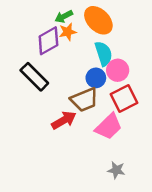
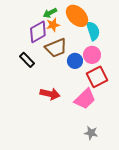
cyan semicircle: (104, 54) -> (93, 31), moved
black rectangle: (34, 77) -> (27, 60), size x0.7
brown trapezoid: (84, 100) -> (56, 48), moved
red arrow: (64, 120) -> (50, 94), turned 42

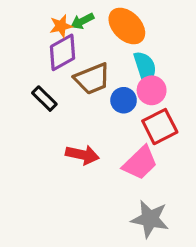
orange star: (53, 25) -> (61, 26), moved
cyan semicircle: (93, 31) -> (145, 67), moved
gray star: (91, 133) -> (150, 219), size x1.6

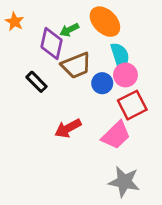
green arrow: (82, 21) -> (69, 30), moved
orange star: (61, 26) -> (15, 22), moved, turned -30
purple diamond: (63, 52) -> (52, 43), turned -48
red arrow: (82, 155) -> (68, 128), turned 140

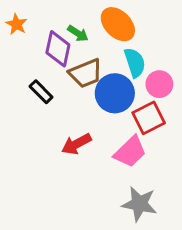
green arrow: (69, 30) -> (78, 33), turned -120
pink circle: (125, 75) -> (159, 84), moved
blue circle: (102, 83) -> (115, 93), size x1.6

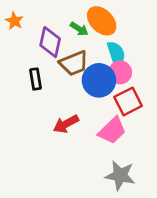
green arrow: (78, 33) -> (79, 29), moved
pink circle: (159, 84) -> (120, 72), moved
black rectangle: (41, 92) -> (36, 79), turned 36

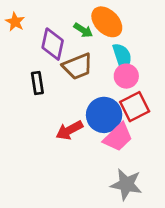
blue circle: (99, 80) -> (104, 115), moved

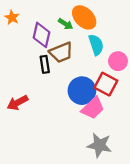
pink circle: (126, 76) -> (118, 61), moved
black rectangle: (37, 83) -> (45, 64), moved
red square: (135, 107) -> (106, 84), turned -35
red arrow: (69, 130) -> (17, 103), moved

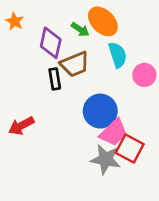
red square: (106, 84) -> (130, 149), moved
gray star: (99, 145) -> (106, 159), moved

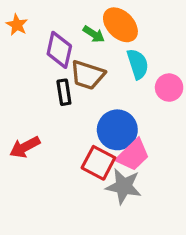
brown trapezoid: (75, 64) -> (87, 75), turned 40
red square: (130, 149) -> (98, 163), moved

